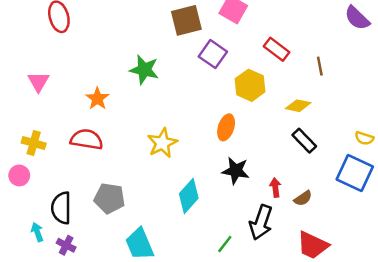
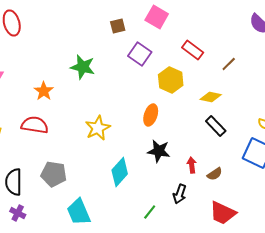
brown square: (186, 20) -> (118, 26), size x0.6
brown line: (320, 66) -> (229, 64), turned 56
black arrow: (261, 222) -> (180, 194), size x0.7

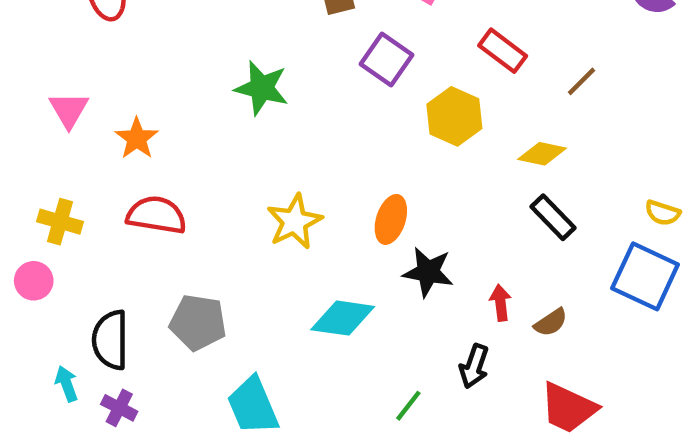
orange star: (44, 91) -> (137, 138), moved
orange ellipse: (151, 115) -> (391, 219), moved
cyan diamond: (120, 172) -> (343, 318), turned 56

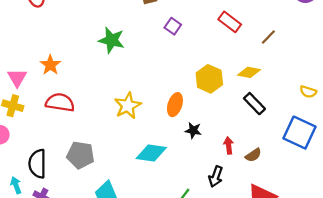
purple square: (386, 59) -> (173, 26), size x0.7
pink triangle: (69, 110) -> (17, 78), moved
yellow hexagon: (454, 116) -> (209, 79), moved
yellow semicircle: (663, 213) -> (308, 92), moved
black star: (428, 272) -> (193, 130), size x0.7

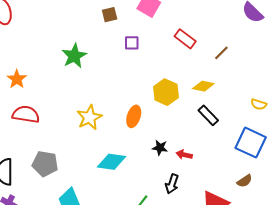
purple square: (173, 26) -> (132, 43), turned -35
green star: (112, 40) -> (74, 56), turned 30
black star: (193, 130) -> (160, 148), moved
red arrow: (229, 145) -> (184, 155), turned -70
brown semicircle: (253, 155) -> (245, 181), moved

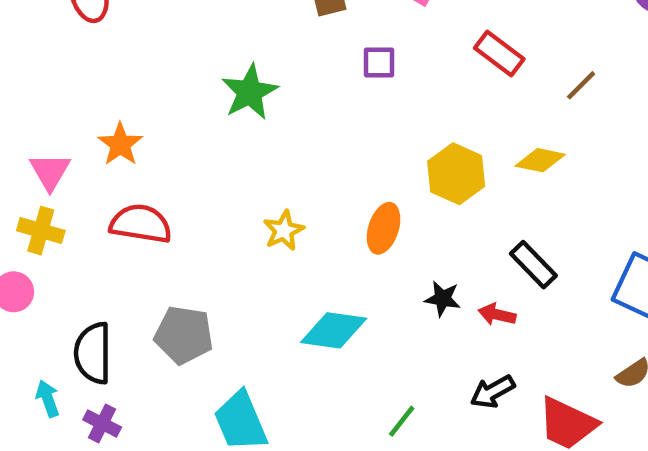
black rectangle: (208, 115) -> (533, 265), moved
yellow star: (89, 117) -> (284, 231), size x0.7
black arrow: (172, 184) -> (493, 392), moved, turned 42

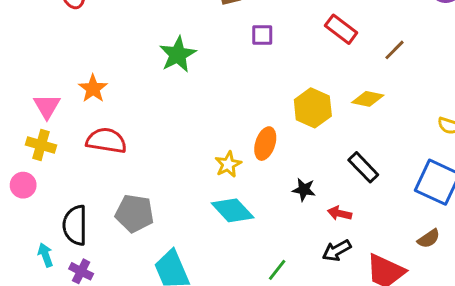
yellow star: (284, 231) -> (228, 164), moved
red arrow: (497, 315) -> (340, 213), moved
cyan diamond: (334, 330) -> (233, 210), turned 39

